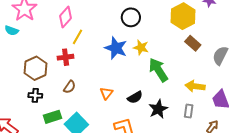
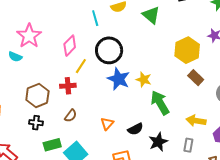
black circle: (131, 17) -> (109, 50), moved, size x1.4

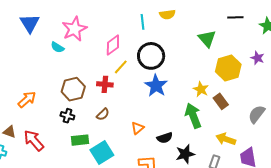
green triangle: (151, 15) -> (207, 39), moved
brown rectangle: (196, 78) -> (221, 101), moved
yellow star: (144, 80) -> (201, 89), moved

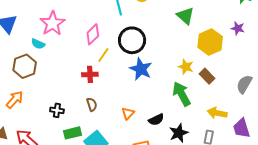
brown hexagon: (73, 89) -> (25, 66), moved
brown semicircle: (103, 114) -> (92, 104), turned -56

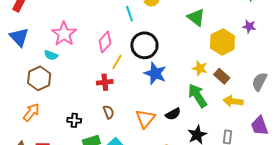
orange triangle: (128, 113) -> (145, 119), size x1.5
yellow arrow: (217, 113) -> (233, 101), moved
black semicircle: (156, 120) -> (173, 114), moved

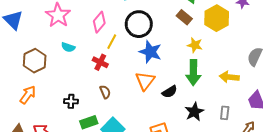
cyan semicircle: (51, 55) -> (68, 47), moved
brown rectangle: (222, 76) -> (184, 17), moved
red cross: (105, 82) -> (100, 62), turned 35
green arrow: (197, 96) -> (193, 73), turned -145
orange triangle: (145, 119) -> (145, 81), moved

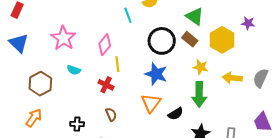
black circle: (139, 24) -> (162, 41), moved
yellow line: (112, 42) -> (117, 64), turned -35
yellow arrow: (229, 77) -> (232, 78), moved

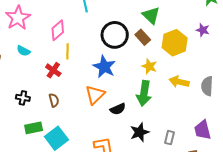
gray semicircle: (261, 78) -> (207, 86), turned -30
black cross: (77, 124) -> (23, 98), moved

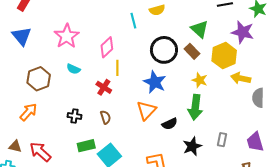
purple star: (203, 30) -> (243, 32), moved, size x1.6
yellow arrow: (179, 82) -> (241, 78), moved
gray rectangle: (169, 138) -> (222, 140), moved

